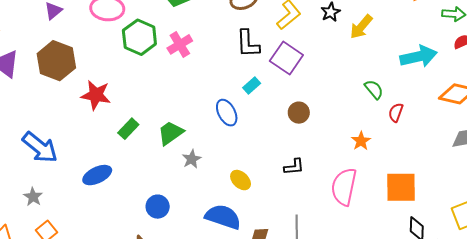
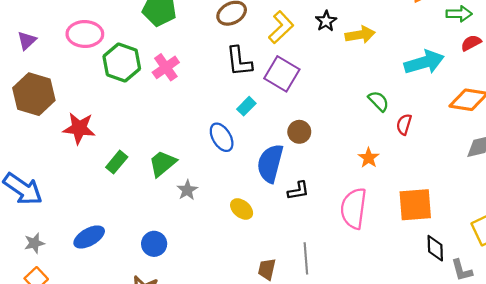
yellow arrow: (361, 27) -> (360, 35), turned -136
blue ellipse: (97, 175) -> (89, 237), moved
gray star: (33, 197) -> (34, 243), moved, turned 30
blue semicircle: (223, 217) -> (270, 163), moved, turned -90

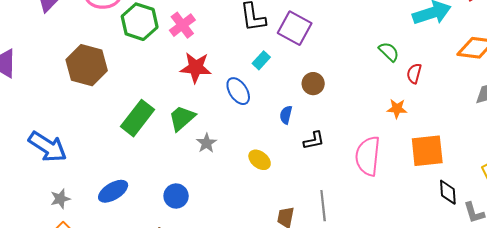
brown hexagon: (34, 94) -> (87, 65), moved
red star: (79, 128) -> (196, 68), moved
orange star: (369, 158) -> (397, 109), moved, turned -30
green rectangle: (117, 162) -> (137, 118), size x1.6
blue semicircle: (270, 163) -> (286, 115), size x0.5

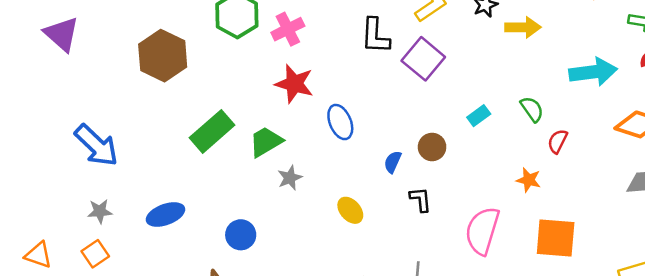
cyan rectangle: (261, 60) -> (479, 116), moved
brown circle: (313, 84) -> (432, 147), moved
black L-shape: (314, 140) -> (421, 199), turned -95

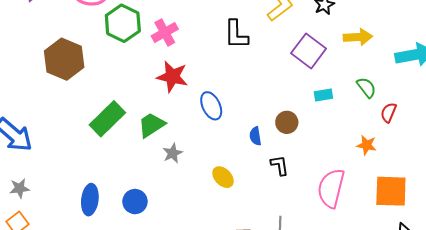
yellow arrow: (523, 27) -> (358, 37), moved
purple square: (423, 59) -> (309, 51), moved
cyan rectangle: (479, 116) -> (323, 95), turned 30
blue semicircle: (393, 162) -> (255, 136), turned -30
blue ellipse: (165, 214) -> (90, 200), moved, turned -60

